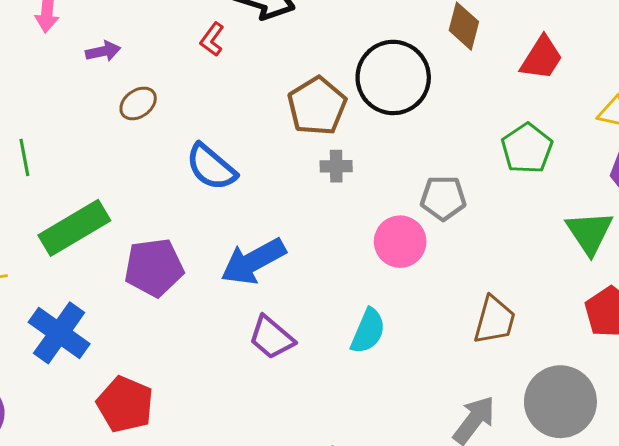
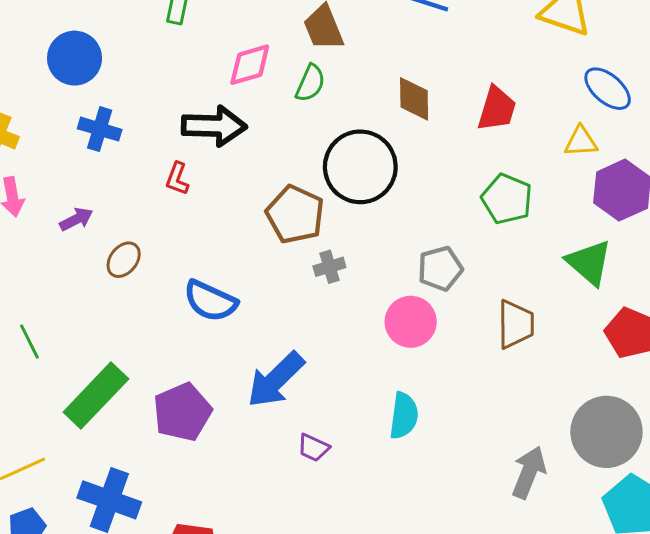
brown trapezoid: (494, 320) -> (516, 324), moved
purple trapezoid: (271, 337) -> (313, 448), size x0.7

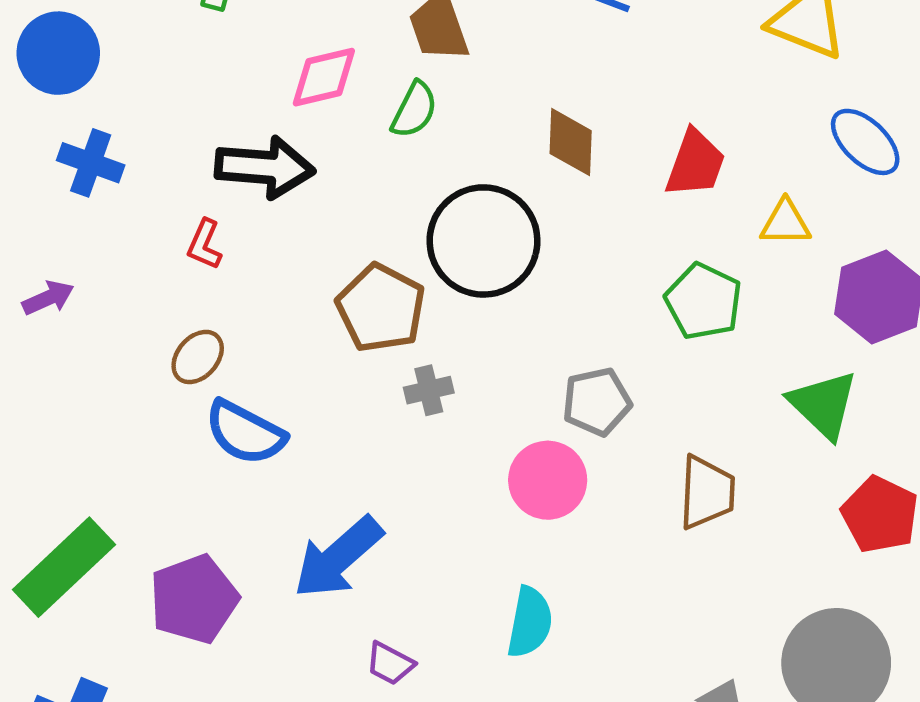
yellow triangle: (581, 142) -> (785, 223), moved
brown ellipse: (124, 260) -> (198, 357), moved

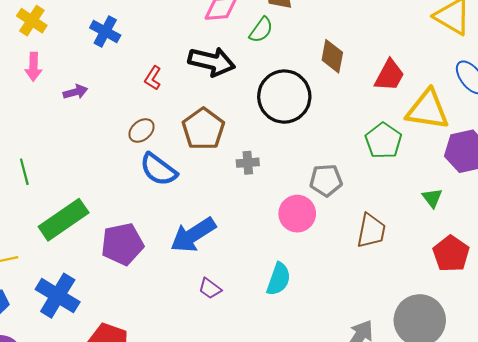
black arrow: (265, 167) -> (212, 62), moved
yellow triangle: (785, 223) -> (428, 110), size x1.8
brown pentagon: (381, 308) -> (203, 129), moved
green triangle: (823, 404) -> (432, 198), size x0.6

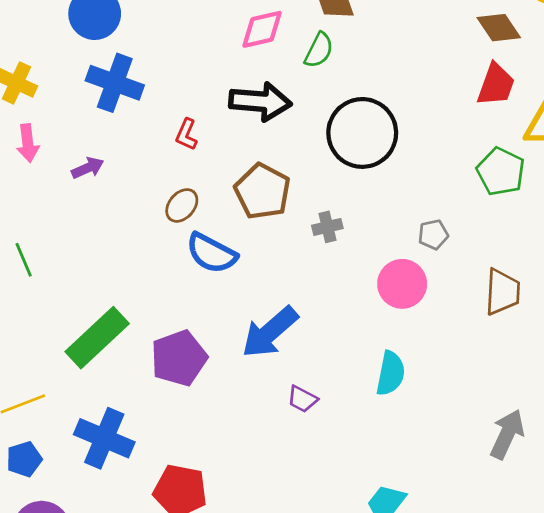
blue cross: (105, 31) -> (115, 83), size x1.4
brown diamond: (332, 56) -> (499, 28), moved, turned -36
green line: (24, 172) -> (24, 260), moved
gray pentagon: (326, 180) -> (433, 235), size x0.7

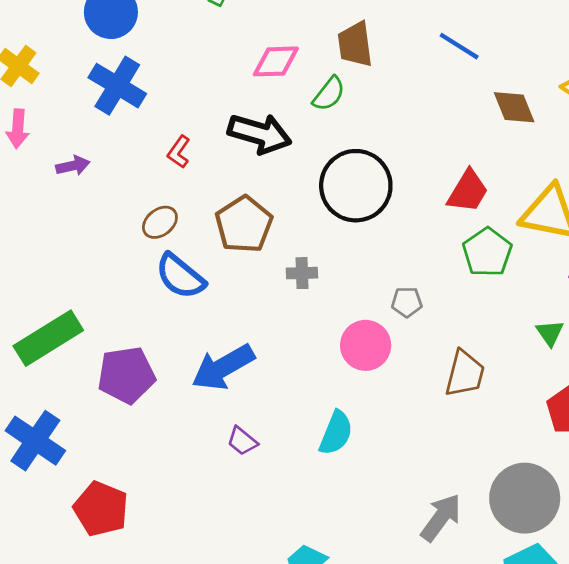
red trapezoid: (496, 85) -> (468, 191), moved

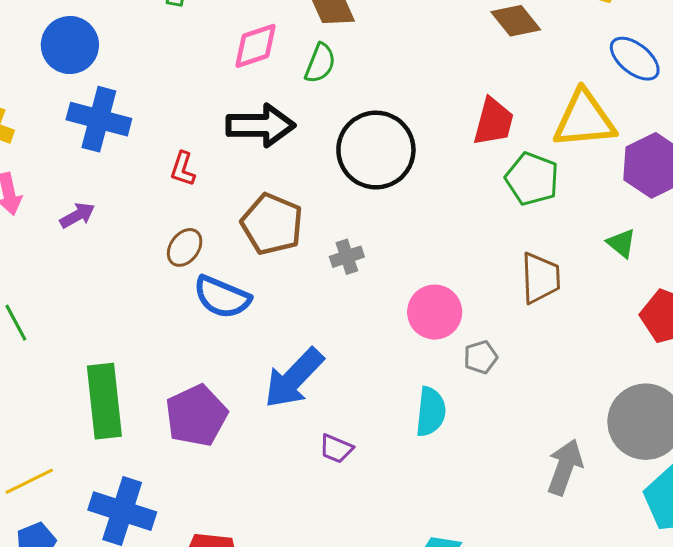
gray pentagon: (407, 302) -> (481, 357), moved
green rectangle: (48, 338) -> (104, 401), turned -48
brown trapezoid: (465, 374) -> (540, 278), moved

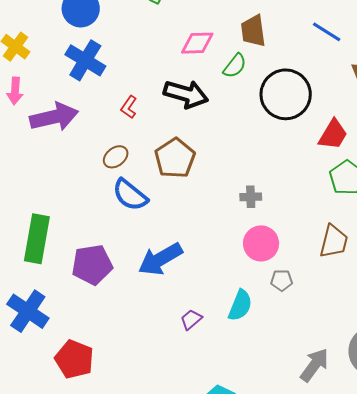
black circle: (376, 150) -> (286, 94), moved
purple arrow: (77, 215) -> (54, 117), size x2.0
gray cross: (347, 257) -> (251, 197), moved
purple trapezoid: (336, 449) -> (191, 319), moved, turned 100

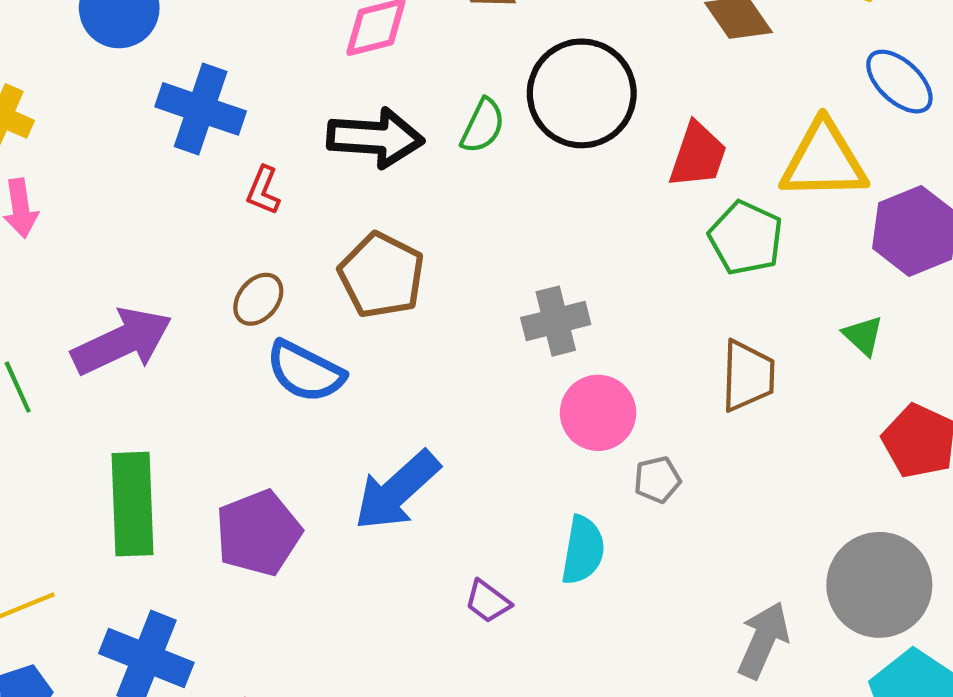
blue cross: (85, 60) -> (201, 109), moved
green semicircle: (235, 66) -> (483, 126), moved
purple arrow: (54, 117) -> (122, 341), moved
gray cross: (251, 197) -> (556, 321), size x1.4
purple trapezoid: (191, 319) -> (488, 601), turned -90

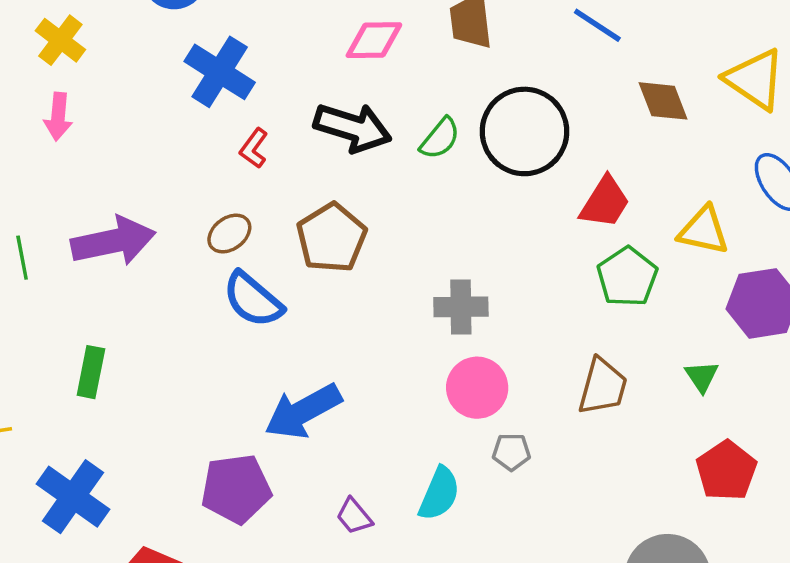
yellow triangle: (824, 161) -> (704, 230), size x0.7
green rectangle: (132, 504) -> (91, 372), size x0.6
purple pentagon: (258, 533) -> (236, 489), moved

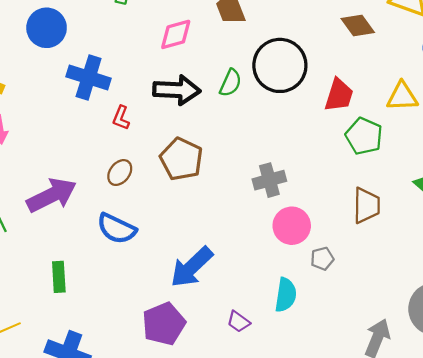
blue semicircle: (253, 300) -> (117, 229), moved

